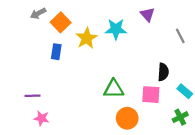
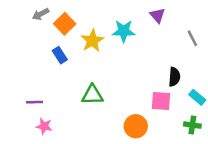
blue rectangle: (56, 52) -> (60, 55), turned -42
green triangle: (114, 89) -> (92, 95), moved
green cross: (180, 117) -> (192, 125), turned 35

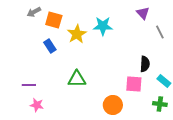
purple triangle: (157, 15) -> (143, 13), moved
orange square: (65, 24) -> (54, 20), turned -30

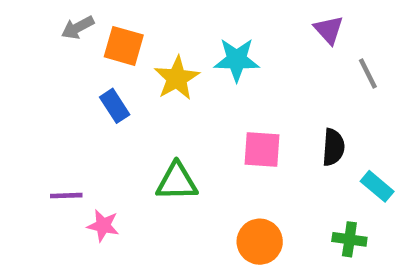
pink square: (134, 84) -> (262, 150), moved
green cross: (160, 104) -> (349, 239), moved
pink star: (37, 105) -> (103, 226), moved

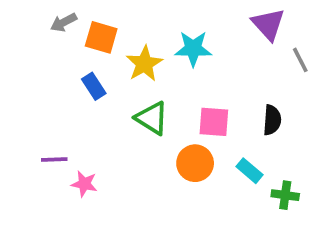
purple triangle: (329, 30) -> (268, 24), size x1.4
green triangle: (177, 182) -> (152, 118), moved, turned 33
cyan rectangle: (377, 186) -> (250, 171), moved
orange circle: (260, 242) -> (195, 163), moved

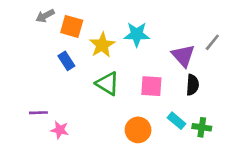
purple triangle: (268, 24) -> (183, 56), moved
gray line: (300, 60) -> (212, 42), turned 66
orange circle: (195, 163) -> (138, 130), moved
green cross: (285, 195) -> (202, 127), moved

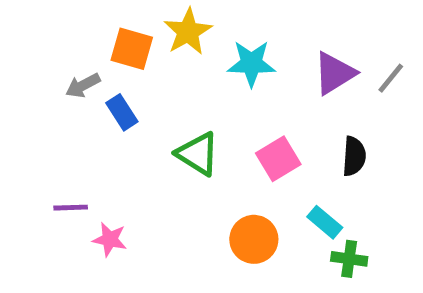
gray arrow: (45, 16) -> (83, 85), moved
yellow star: (102, 45) -> (188, 32), moved
purple triangle: (183, 56) -> (334, 73), moved, turned 40
pink square: (151, 86) -> (278, 159), turned -35
green cross: (202, 127) -> (349, 259), moved

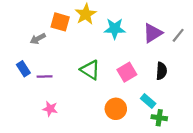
blue rectangle: (122, 112) -> (23, 69), moved
purple line: (71, 208) -> (45, 77), moved

